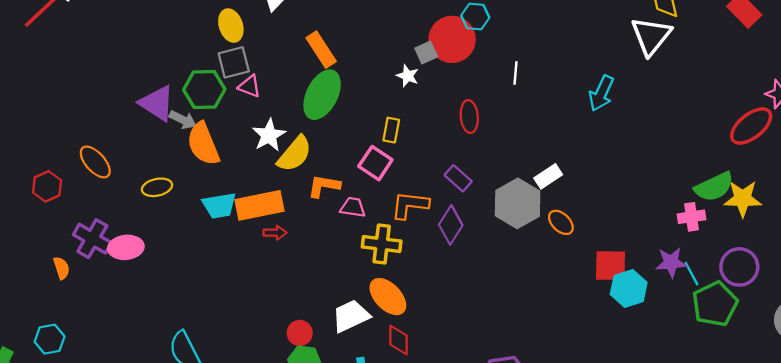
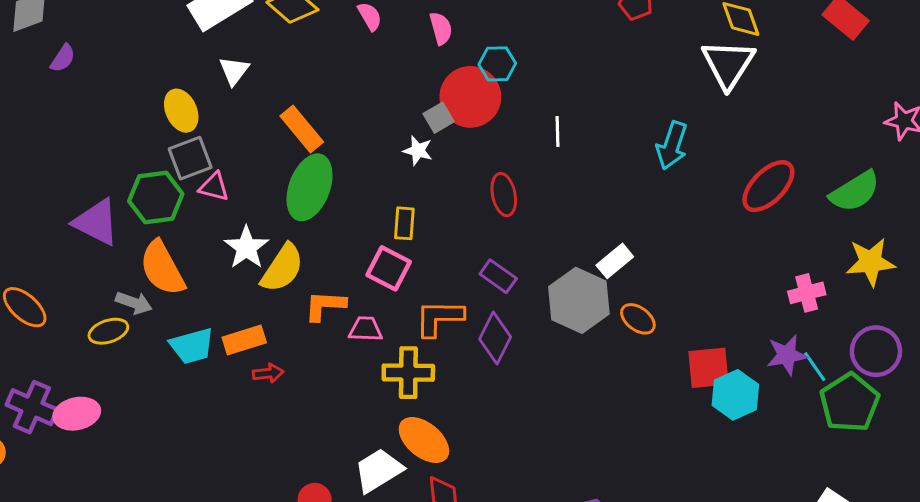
gray arrow: (183, 120) -> (134, 303), moved
red ellipse: (751, 126) -> (768, 186), moved
green semicircle: (714, 187) -> (855, 192), moved
orange rectangle: (260, 205) -> (244, 340), size x0.7

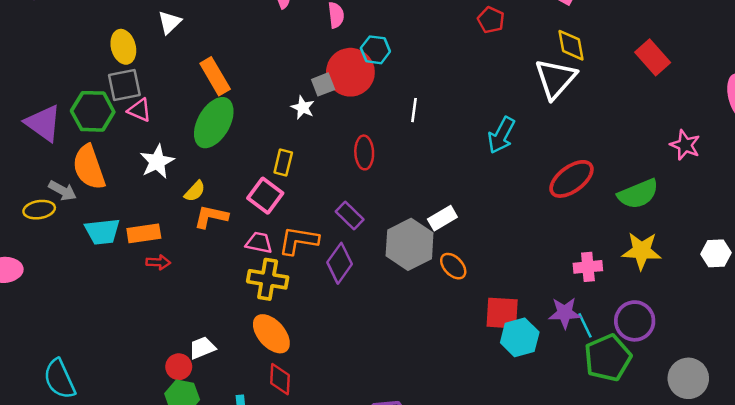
yellow semicircle: (282, 268) -> (195, 191), moved, size x0.6
pink trapezoid: (366, 329) -> (259, 243), moved
white trapezoid: (379, 470) -> (202, 348), moved, size x0.7

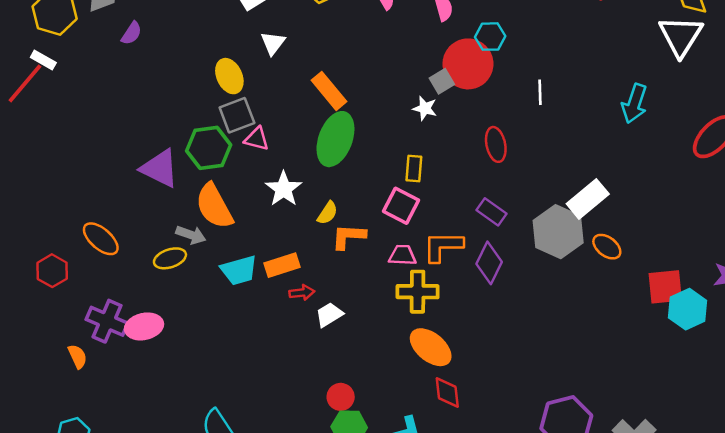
white rectangle: (442, 218) -> (588, 199), size x1.4
white trapezoid: (202, 348) -> (329, 315), moved

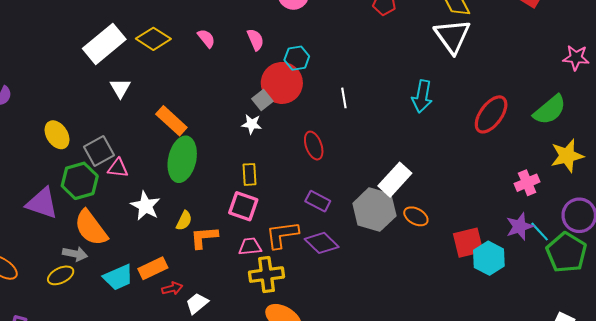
yellow ellipse: (229, 76) -> (57, 135), moved
purple diamond: (489, 263) -> (322, 243), turned -64

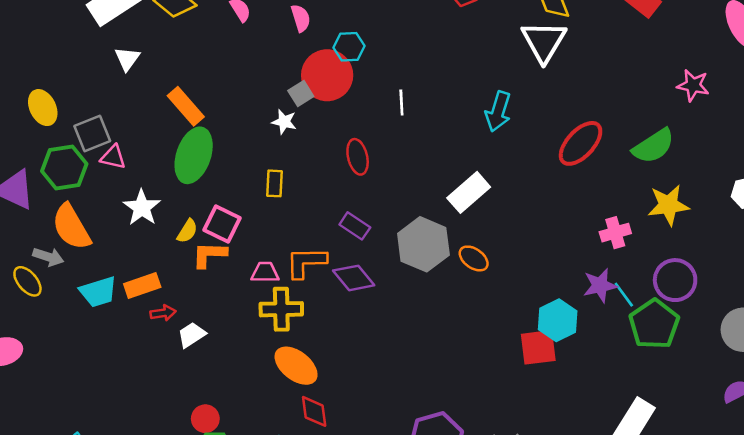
white rectangle: (395, 180) -> (469, 192), moved
pink square: (243, 206) -> (222, 224), moved
red square: (468, 243) -> (538, 347), moved
yellow ellipse: (61, 275) -> (27, 281), turned 70

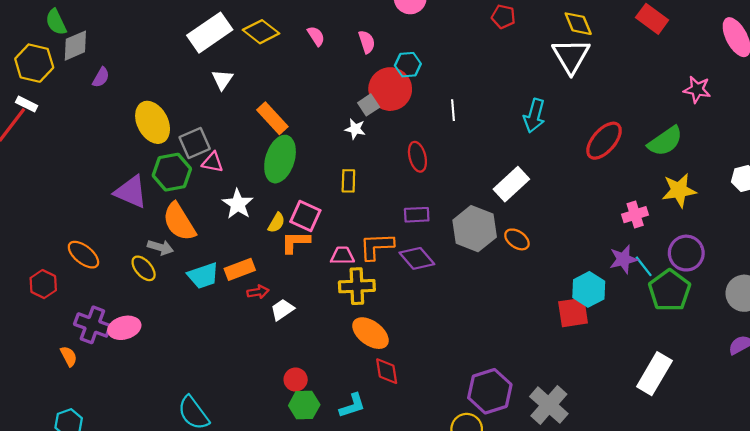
yellow ellipse: (43, 108) -> (153, 122), size x1.4
purple rectangle: (355, 226) -> (417, 215), turned -35

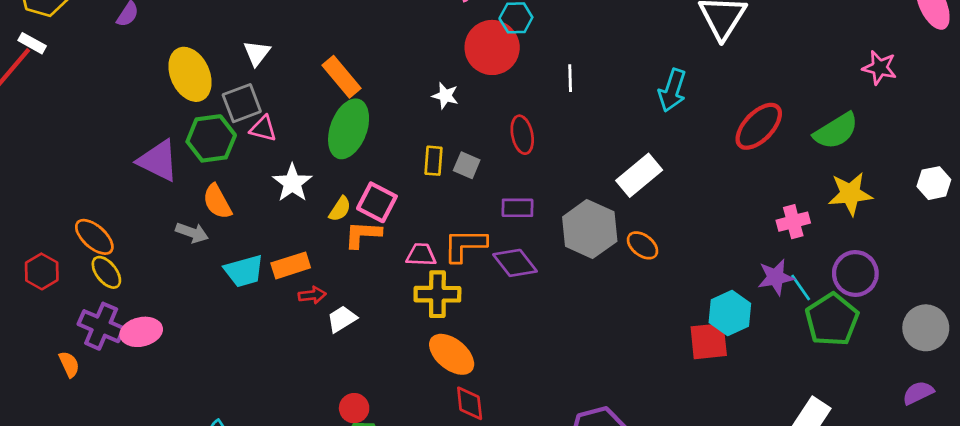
white triangle: (222, 80) -> (257, 53), moved
gray square: (369, 105) -> (467, 165), moved, turned -36
orange semicircle: (179, 222) -> (217, 202), size x0.7
yellow ellipse: (144, 268) -> (106, 272), moved

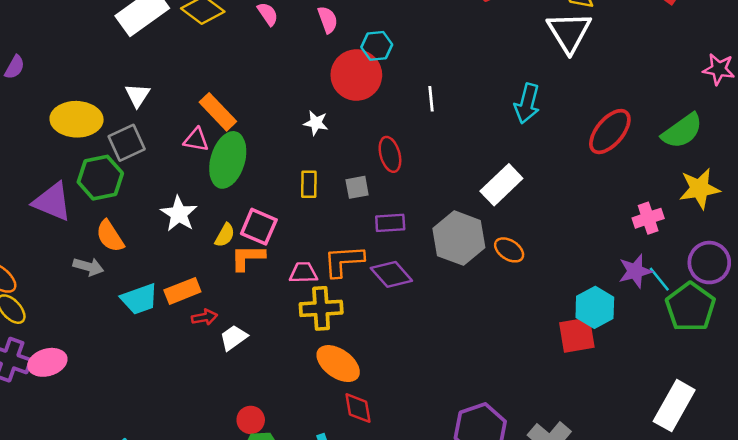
yellow ellipse: (190, 74) -> (77, 119), turned -60
pink triangle: (263, 129) -> (196, 140), moved
gray square: (467, 165) -> (357, 187), moved, turned -30

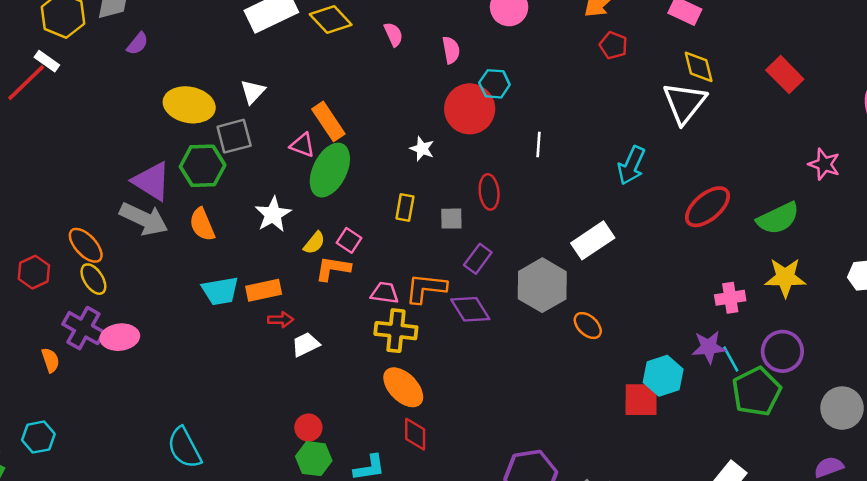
purple rectangle: (390, 223) -> (478, 259), turned -60
pink square: (259, 227) -> (349, 240), size x0.7
orange ellipse: (509, 250) -> (588, 326), moved
gray arrow: (88, 267) -> (144, 219), moved, size x1.6

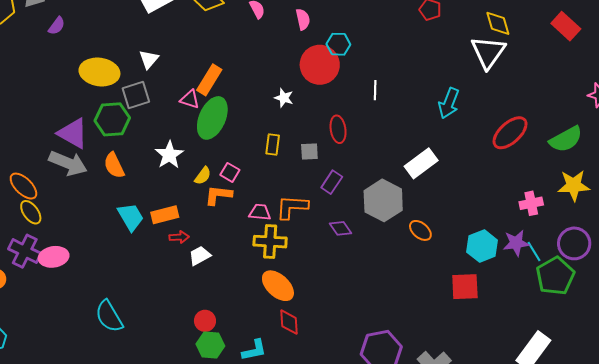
orange rectangle: (328, 121) -> (209, 80), turned 68
cyan trapezoid: (220, 291) -> (131, 217), turned -108
purple diamond: (470, 309) -> (340, 228), moved, size x0.7
cyan hexagon: (663, 376) -> (482, 246), moved
cyan semicircle: (184, 448) -> (109, 316), moved

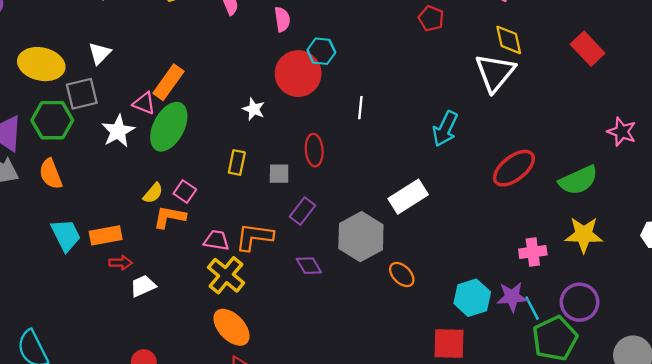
white star: (169, 155) -> (118, 131), moved
yellow cross: (270, 242) -> (226, 275), turned 32

